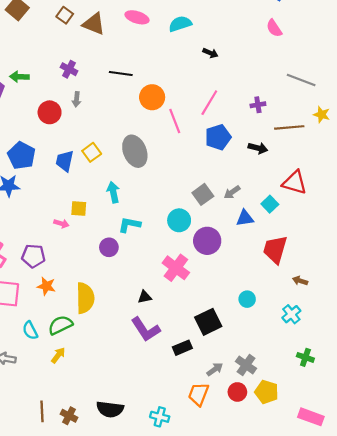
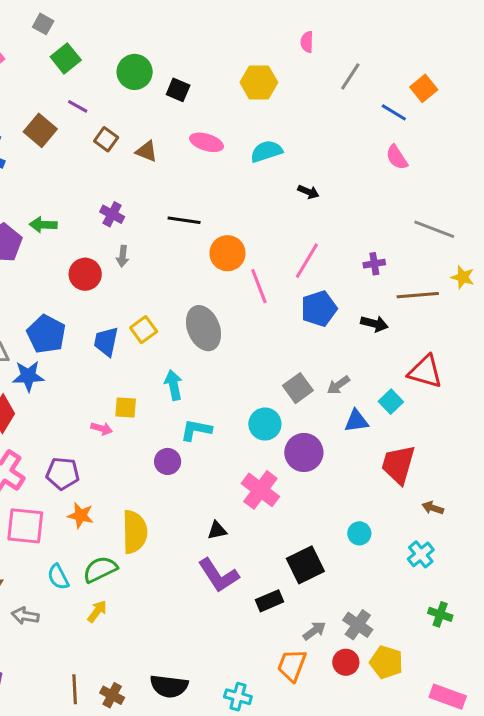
brown triangle: (94, 24) -> (147, 151), size x0.7

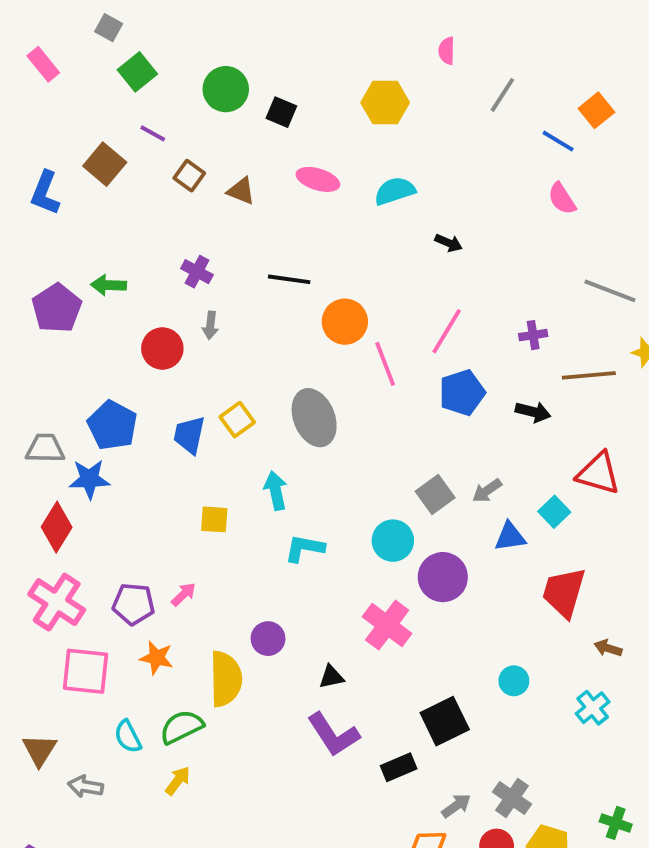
pink arrow: (102, 429) -> (183, 594), moved, turned -60
purple circle: (168, 461) -> (268, 639), moved
green cross: (440, 614) -> (616, 823), moved

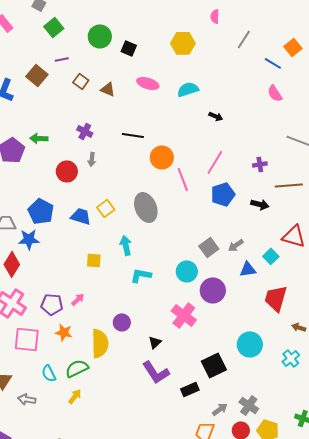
purple line: (153, 133) -> (62, 59), turned -40
blue trapezoid: (189, 435) -> (81, 216), turned 95
black triangle: (331, 677) -> (155, 342), turned -32
cyan circle: (514, 681) -> (250, 344), size x1.6

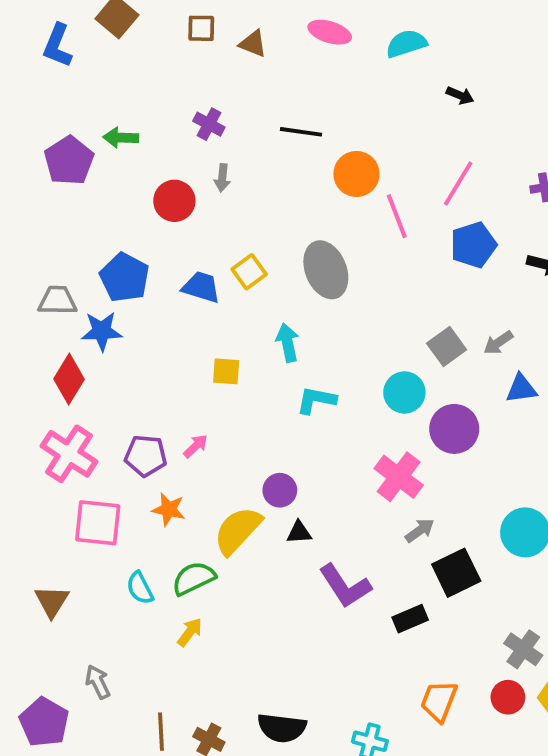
brown square: (81, 81) -> (201, 28), turned -35
black triangle: (155, 342) -> (299, 532), moved, turned 40
yellow semicircle: (100, 343) -> (238, 530), turned -136
gray arrow: (27, 399) -> (98, 682), moved, turned 54
gray arrow: (220, 409) -> (420, 530), moved

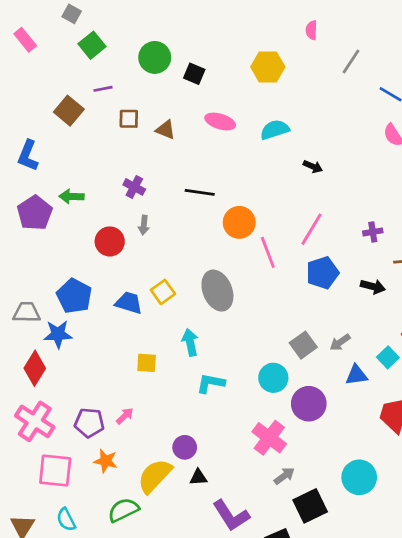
blue L-shape: (58, 46) -> (28, 156), moved
cyan semicircle: (140, 588) -> (66, 520), moved

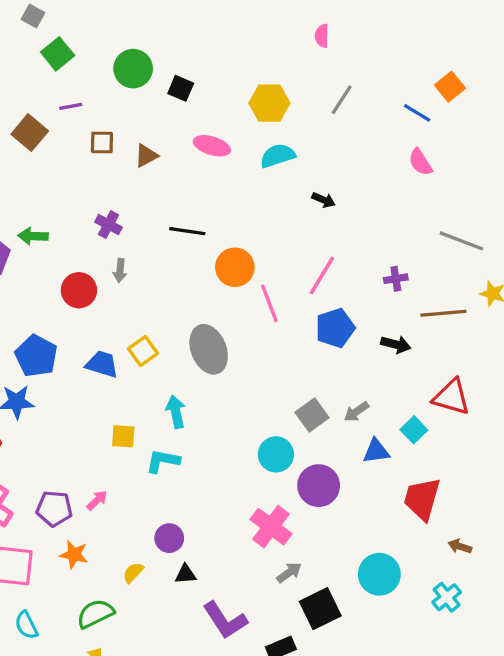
gray line: (351, 62) -> (342, 100), moved
yellow hexagon: (268, 67) -> (269, 103), moved
brown triangle: (166, 130) -> (146, 156), turned -50
cyan L-shape: (211, 383) -> (163, 461), moved
yellow semicircle: (155, 476) -> (133, 573), size x0.5

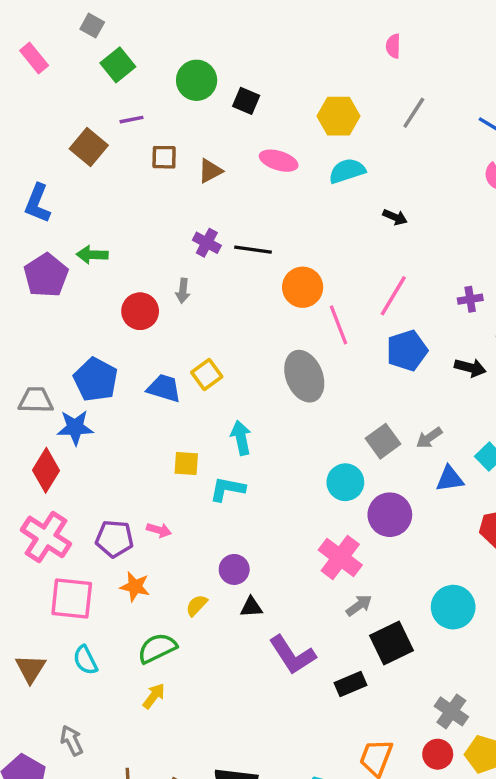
purple cross: (108, 225) -> (207, 243), moved
gray ellipse: (209, 349) -> (304, 376), moved
pink arrow: (97, 500) -> (159, 530), turned 60

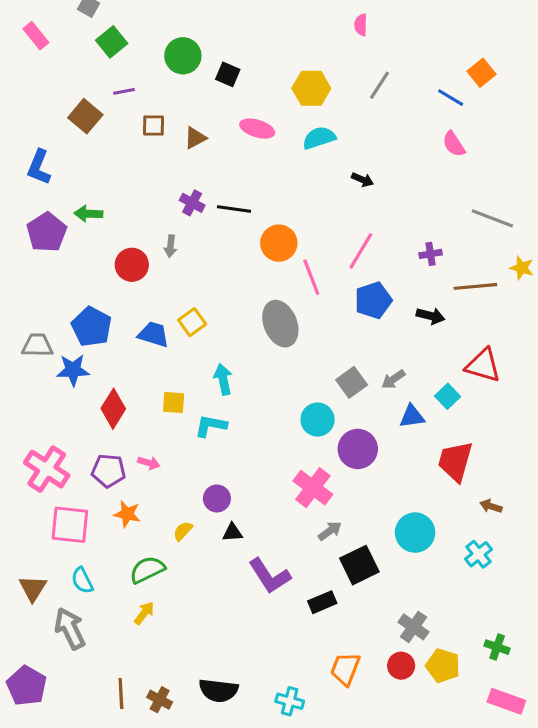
red diamond: (46, 470) -> (113, 409), moved
gray arrow: (72, 741) -> (70, 628), moved, size x1.5

